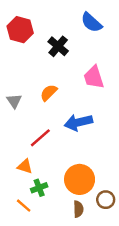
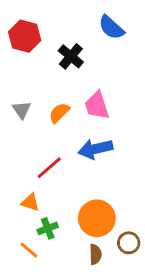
pink trapezoid: (94, 77) -> (97, 106), moved
gray triangle: (14, 101) -> (22, 110), moved

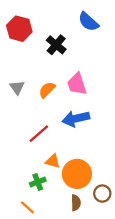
orange triangle: (30, 202) -> (53, 161), moved
orange line: (29, 250) -> (27, 207), moved

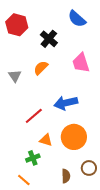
pink trapezoid: (77, 84) -> (81, 63), moved
orange semicircle: (47, 90) -> (41, 68), moved
orange circle: (77, 174) -> (74, 137), moved

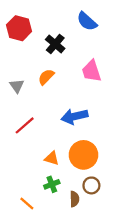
red line: (34, 116) -> (25, 125), moved
green cross: (33, 158) -> (52, 184), moved
brown circle: (89, 168) -> (91, 185), moved

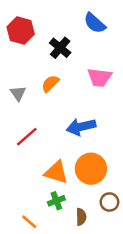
pink trapezoid: (91, 71) -> (100, 77), turned -65
orange triangle: (52, 158) -> (56, 172), size x1.5
brown circle: (91, 185) -> (109, 202), moved

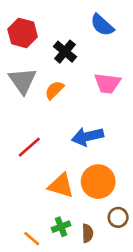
gray triangle: (18, 93) -> (23, 81), moved, size x1.6
green cross: (56, 201) -> (61, 227), moved

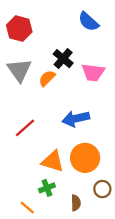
black cross: (65, 52) -> (63, 59), moved
green cross: (61, 227) -> (47, 188), moved

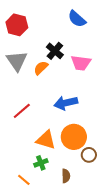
brown circle: (102, 189) -> (89, 155), moved

